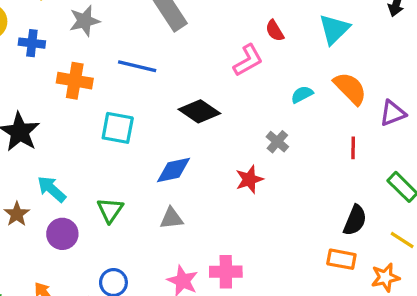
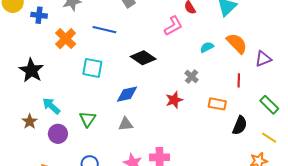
orange cross: (75, 81) -> (66, 39), turned 35
orange rectangle: (341, 259) -> (217, 104), moved

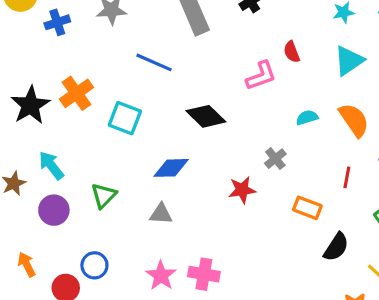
blue cross: (39, 15) -> (57, 22), turned -35
orange cross: (66, 39) -> (77, 93), moved

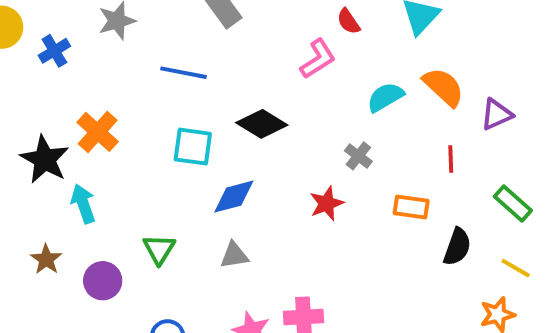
cyan square: (125, 118) -> (193, 147), moved
cyan semicircle: (307, 118) -> (385, 97), size x1.4
cyan arrow: (51, 165) -> (83, 204), moved, turned 32

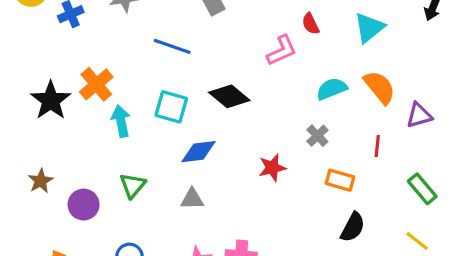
gray cross: (358, 156) -> (317, 136), moved
cyan arrow: (83, 204) -> (121, 121), moved
black semicircle: (457, 247) -> (353, 227), moved

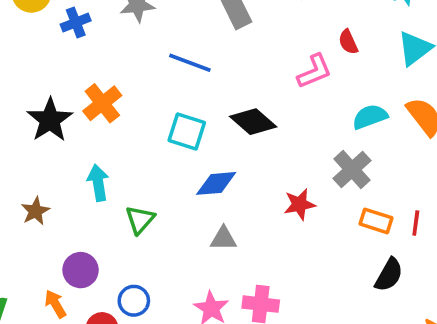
cyan arrow: (121, 121) -> (98, 183), moved
gray cross: (317, 136) -> (352, 169), size x1.5
red line: (377, 146) -> (416, 223), moved
gray triangle: (192, 199) -> (223, 239), moved
purple circle: (84, 205) -> (81, 270), moved

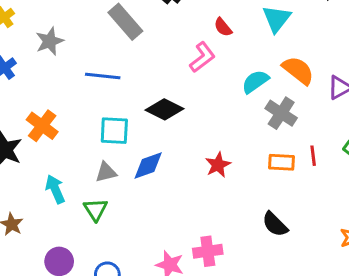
gray cross: (352, 169) -> (281, 113), moved
gray triangle: (223, 239) -> (106, 172), moved
black semicircle: (389, 275) -> (275, 224), moved, turned 120

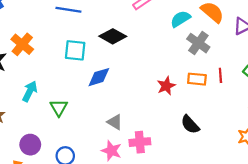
red star: (218, 165) -> (166, 86), moved
gray triangle: (106, 172) -> (115, 122), moved, turned 42
cyan arrow: (55, 189) -> (30, 91), turned 48

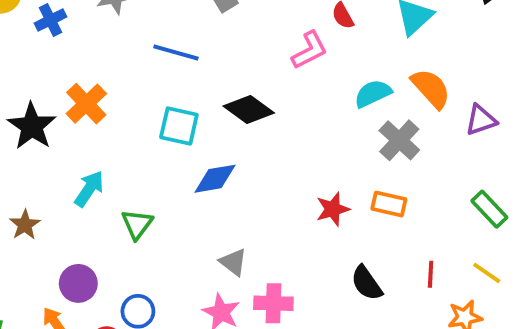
red line: (220, 75) -> (431, 274), moved

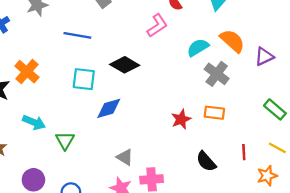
cyan arrow: (89, 189) -> (34, 122), turned 85

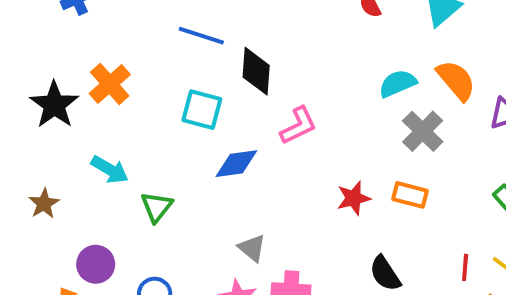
pink L-shape: (157, 26) -> (298, 126), moved
black diamond: (125, 65) -> (256, 71), moved, turned 56
red line: (244, 152) -> (465, 267), moved

